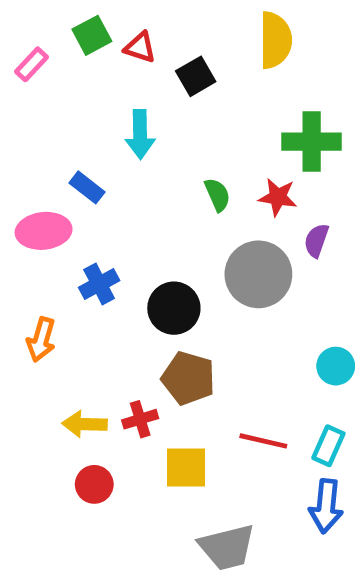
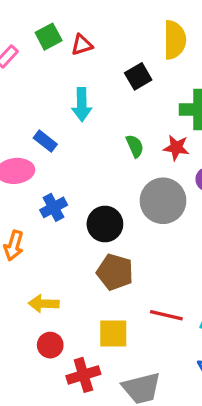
red triangle: (140, 47) -> (82, 45), turned -35
black square: (196, 76) -> (138, 76), moved
red cross: (140, 419) -> (83, 375), moved, size x1.4

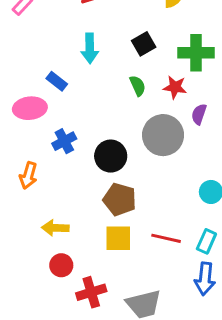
black square: (138, 76) -> (144, 44), moved
yellow square: (113, 333) -> (118, 238), moved

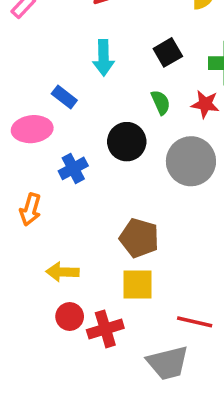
black circle: (111, 156) -> (127, 142), moved
red line: (166, 238) -> (195, 322), moved
red cross: (91, 292) -> (105, 329), moved

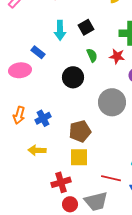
black square: (168, 52) -> (86, 27), moved
gray circle: (191, 161) -> (112, 102), moved
blue cross: (73, 168) -> (43, 118), moved
brown pentagon: (139, 238) -> (80, 131), turned -30
red circle: (70, 317) -> (70, 204), moved

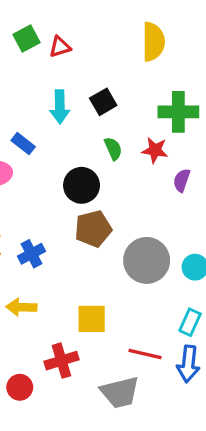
gray circle: (112, 102) -> (147, 260), moved
brown pentagon: (80, 131) -> (93, 229), moved
red circle: (70, 204) -> (20, 387), moved

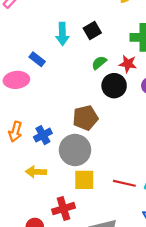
green semicircle: (113, 149) -> (99, 63), turned -105
black circle: (82, 185) -> (114, 86), moved
gray circle: (147, 260) -> (75, 150), moved
red line: (145, 354) -> (124, 183), moved

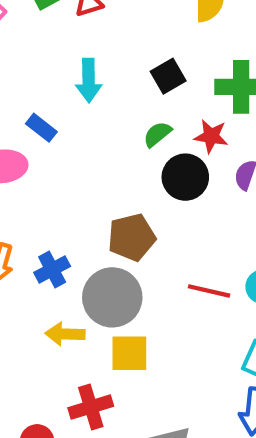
black square: (92, 30) -> (168, 76), moved
yellow arrow: (36, 172) -> (65, 334), moved
red line: (124, 183) -> (209, 291), moved

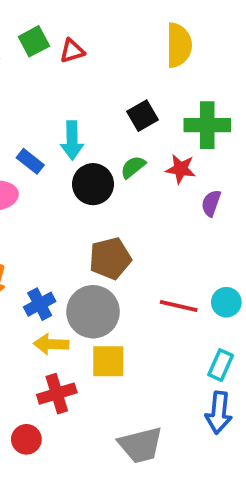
cyan arrow: (89, 80) -> (72, 140), moved
black circle: (185, 177) -> (93, 184), moved
blue cross: (52, 269) -> (40, 304), moved
red cross: (91, 407) -> (57, 394), moved

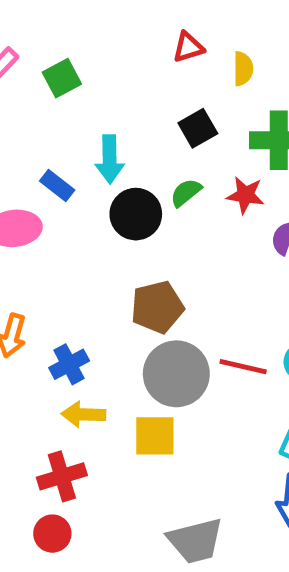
green square: (34, 41) -> (62, 78), moved
yellow semicircle: (179, 45) -> (243, 69), moved, size x0.6
red triangle: (72, 51) -> (188, 47), moved
gray circle: (93, 312) -> (176, 374), moved
red cross: (57, 394) -> (62, 476), moved

